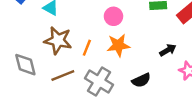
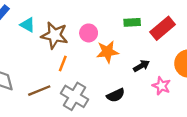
brown star: (58, 40) -> (55, 35), moved
orange star: (118, 45) -> (107, 52), moved

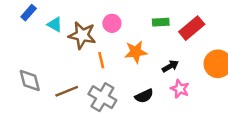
pink circle: (89, 33) -> (112, 23), moved
orange line: (63, 63) -> (101, 60), moved, turned -35
pink star: (161, 86) -> (180, 89), moved

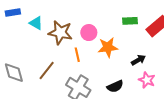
blue rectangle: (29, 13) -> (13, 12), turned 40
pink circle: (112, 23) -> (89, 33), moved
brown line: (67, 91) -> (47, 71), moved, turned -30

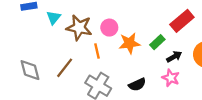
green rectangle: (130, 21) -> (157, 42), moved, turned -40
cyan triangle: (36, 23) -> (53, 18), turned 40
black arrow: (138, 60) -> (174, 57), moved

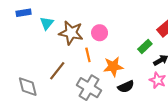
orange star: (129, 43) -> (113, 67), moved
gray diamond: (30, 70) -> (28, 87), moved

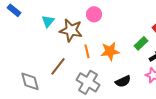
blue rectangle: (24, 13) -> (14, 10), moved, turned 48
pink circle: (100, 33) -> (94, 14), moved
orange star: (113, 67) -> (110, 51), moved

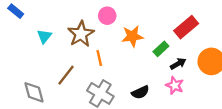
cyan triangle: (48, 21) -> (44, 36), moved
brown star: (71, 30) -> (81, 34), turned 30
orange star: (110, 51) -> (132, 36), moved

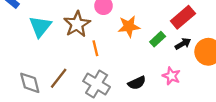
cyan triangle: (44, 36) -> (40, 26), size x1.5
black arrow: (178, 64) -> (183, 44), moved
brown line: (66, 75) -> (59, 78), moved

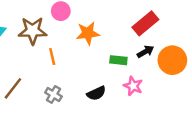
brown star: (77, 24) -> (33, 31), turned 30
green rectangle: (158, 39) -> (118, 60), moved, turned 49
gray cross: (97, 84) -> (53, 95), size x0.6

